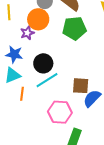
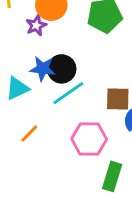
blue star: (14, 54) -> (43, 69), moved
orange line: (22, 94) -> (29, 134), moved, turned 40

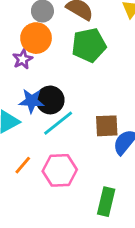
pink hexagon: (89, 139) -> (60, 170), moved

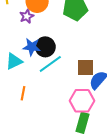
orange line: (23, 165) -> (23, 93), turned -32
pink hexagon: (60, 170) -> (82, 101), moved

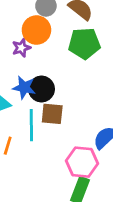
cyan line: (50, 64) -> (31, 125), moved, turned -60
brown square: (85, 68) -> (52, 114), moved

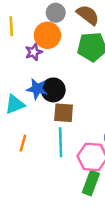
cyan line: (31, 125) -> (61, 142), moved

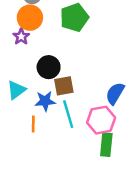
blue star: (37, 89) -> (45, 101), moved

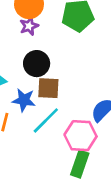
purple star: (21, 37) -> (29, 26), moved
cyan line: (68, 114) -> (46, 120), turned 48

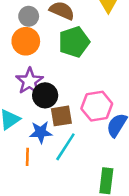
purple star: (29, 26) -> (29, 81), moved, size x1.5
pink hexagon: (81, 136) -> (97, 106), moved

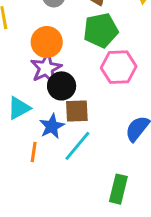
orange circle: (26, 41) -> (47, 42), moved
pink hexagon: (97, 106) -> (119, 67), moved
blue star: (41, 132) -> (52, 126), turned -30

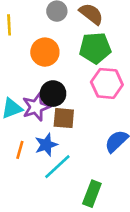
purple star: (46, 68) -> (36, 107), moved
blue star: (52, 126) -> (46, 145), moved
cyan line: (77, 146) -> (57, 167), moved

